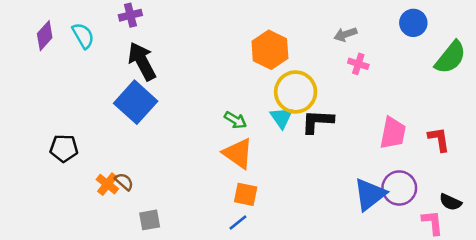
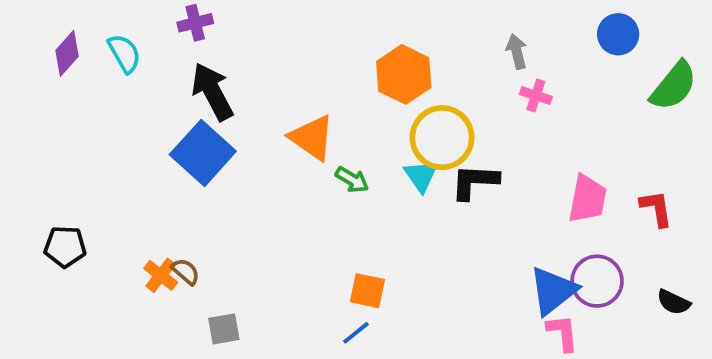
gray arrow: (345, 34) -> (517, 51), turned 95
black pentagon: (64, 148) -> (65, 247), moved
orange triangle: (238, 153) -> (312, 138), moved
pink L-shape: (433, 223) -> (563, 333), moved

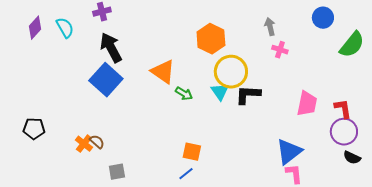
purple circle: (597, 281) -> (344, 132), moved

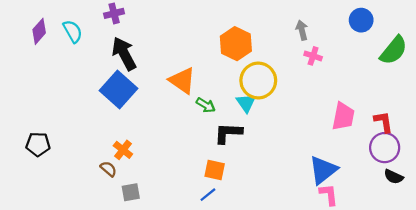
black L-shape: (248, 95) -> (228, 133), moved
brown semicircle: (97, 142) -> (108, 169), moved
orange cross: (84, 144) -> (123, 150), moved

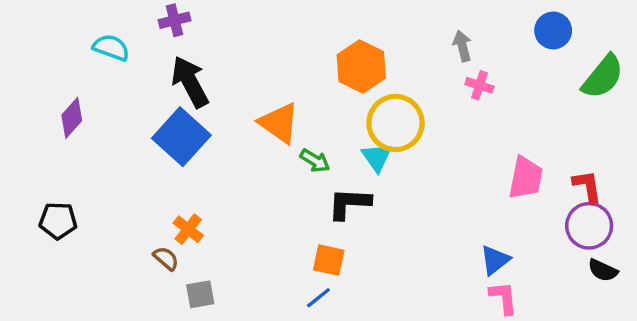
purple diamond: (39, 31) -> (72, 118), moved
cyan semicircle: (73, 31) -> (111, 48), turned -40
blue triangle: (323, 170) -> (495, 260), size x0.7

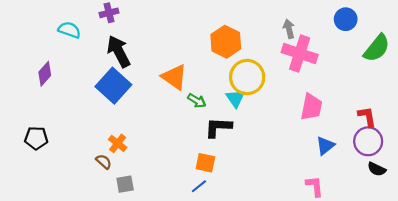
pink cross: (479, 85) -> (300, 53), size x2.0
pink trapezoid: (526, 178) -> (311, 107), moved
blue triangle: (495, 260) -> (325, 146), moved

